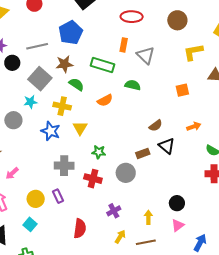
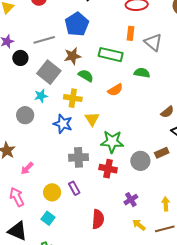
green star: (99, 152) -> (112, 142), size x1.6
brown rectangle: (143, 153) -> (162, 153), moved
yellow arrow: (120, 237) -> (139, 225), turned -80

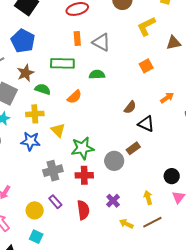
red semicircle: (98, 219) -> (83, 210), moved

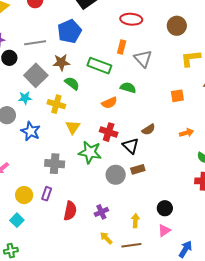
orange semicircle: (74, 97) -> (109, 103), moved
black triangle: (146, 124) -> (131, 146), moved
blue star: (30, 141) -> (31, 131), moved
red cross: (84, 175) -> (109, 132), moved
purple rectangle: (55, 202) -> (47, 194), turned 40

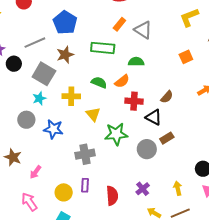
orange rectangle: (122, 47) -> (119, 24), turned 40
green semicircle: (72, 83) -> (99, 82), moved
red cross: (109, 132) -> (134, 101), moved

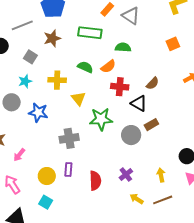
gray square: (44, 74) -> (30, 57), size x0.6

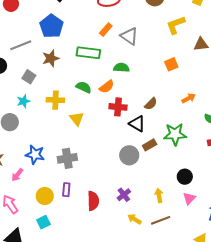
blue star: (38, 112) -> (35, 155), moved
green star: (101, 119) -> (175, 134), moved
cyan square: (46, 202) -> (43, 222), turned 32

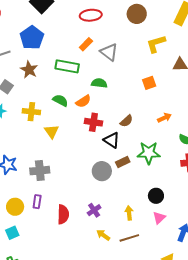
brown star: (51, 58) -> (29, 70), turned -30

